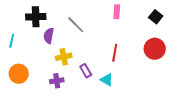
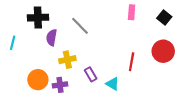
pink rectangle: (117, 12) -> (132, 12), moved
red line: (115, 53) -> (132, 62), moved
orange circle: (19, 74) -> (38, 80), moved

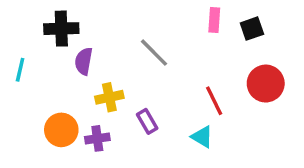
black square: (164, 18) -> (252, 29), moved, turned 32
gray line: (80, 26) -> (154, 53), moved
red line: (132, 62) -> (214, 101), turned -36
cyan triangle: (113, 84) -> (202, 137), moved

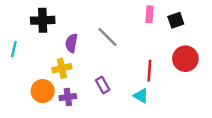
purple semicircle: (84, 61) -> (71, 43), moved
yellow cross: (109, 97) -> (62, 68), moved
red line: (214, 101) -> (149, 71), turned 30

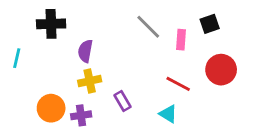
pink rectangle: (149, 14) -> (181, 40), moved
gray line: (107, 37) -> (148, 27), moved
yellow cross: (62, 68) -> (90, 81), moved
red line: (149, 71) -> (178, 84), turned -66

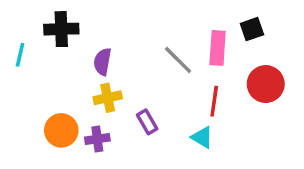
gray line: (148, 27) -> (178, 60), moved
pink rectangle: (181, 40) -> (218, 48), size x1.4
cyan line: (17, 58) -> (20, 55), moved
red line: (178, 84) -> (214, 101), turned 70

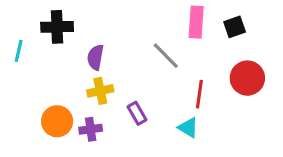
pink rectangle: (218, 48) -> (196, 22), moved

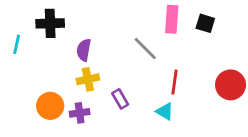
black square: (235, 27) -> (205, 23), turned 36
red circle: (247, 78) -> (231, 85), moved

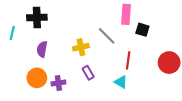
black square: (205, 23) -> (142, 30), moved
purple semicircle: (84, 50) -> (42, 49), moved
yellow cross: (88, 79) -> (81, 47), moved

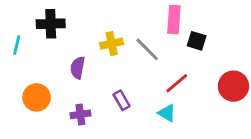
yellow cross: (81, 47) -> (112, 44), moved
purple semicircle: (42, 49) -> (78, 68), moved
red line: (128, 60) -> (177, 83), turned 42
orange circle: (37, 78) -> (37, 97), moved

